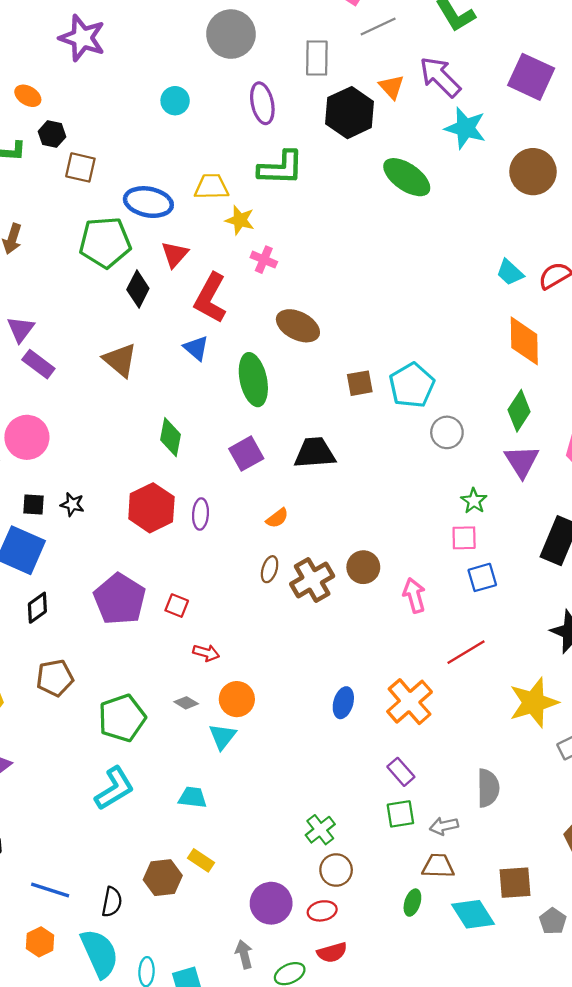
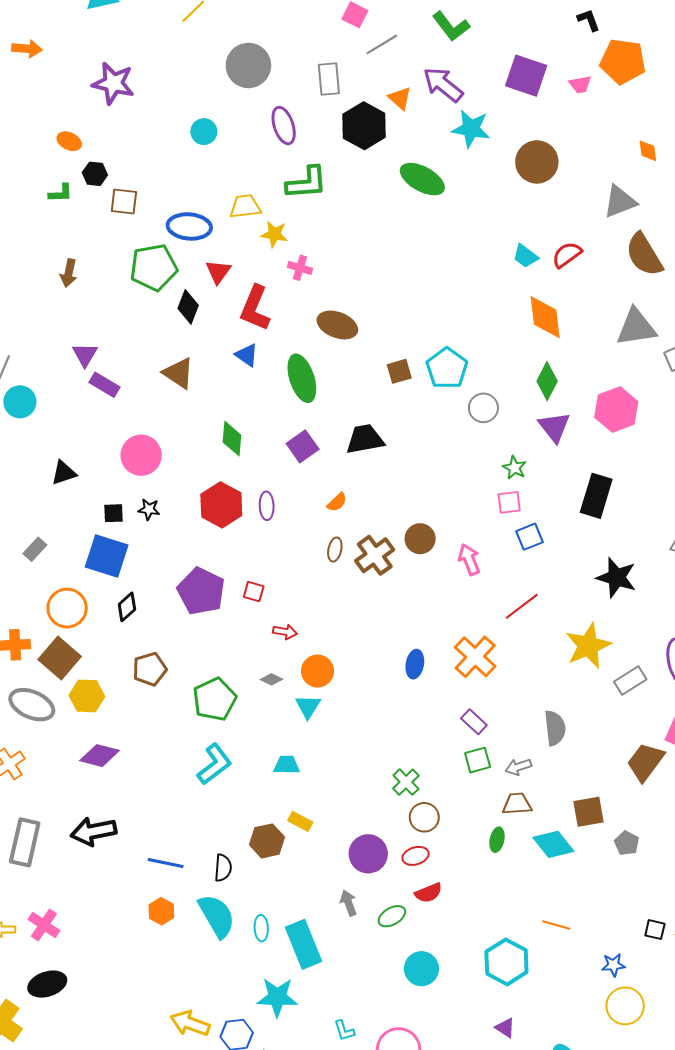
pink circle: (27, 437) -> (141, 455), moved

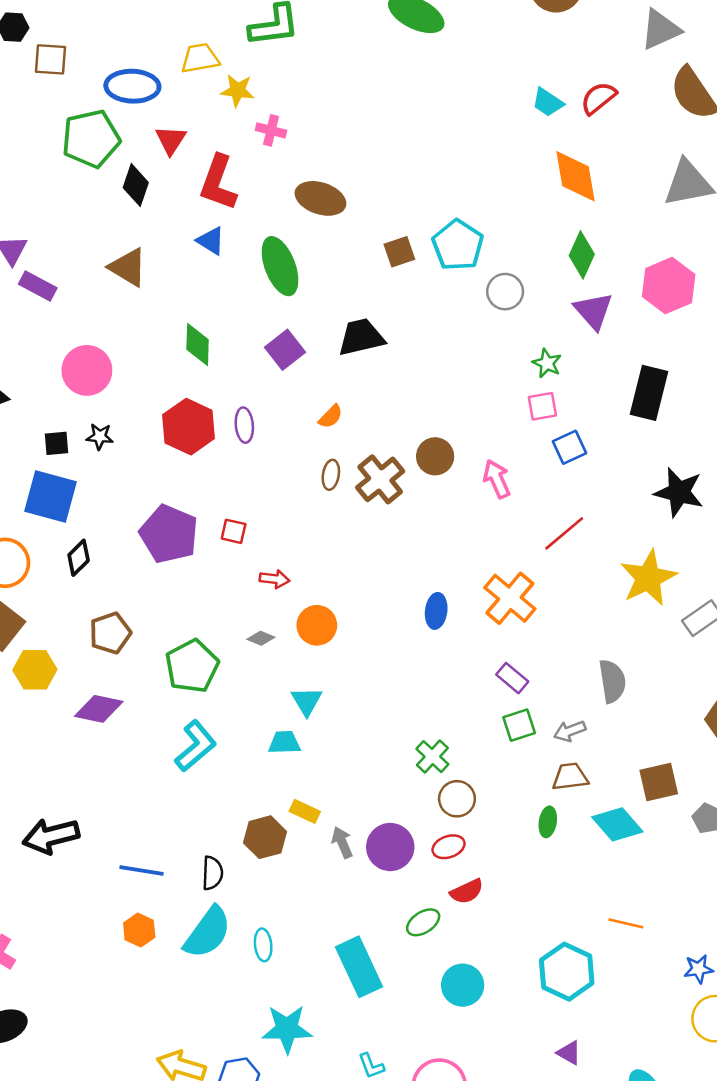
cyan triangle: (308, 706) -> (307, 701), moved
purple diamond: (100, 756) -> (99, 709), moved
gray arrow: (348, 903) -> (342, 842), moved
cyan semicircle: (217, 916) -> (208, 933), turned 69
cyan rectangle: (303, 944) -> (359, 967), moved

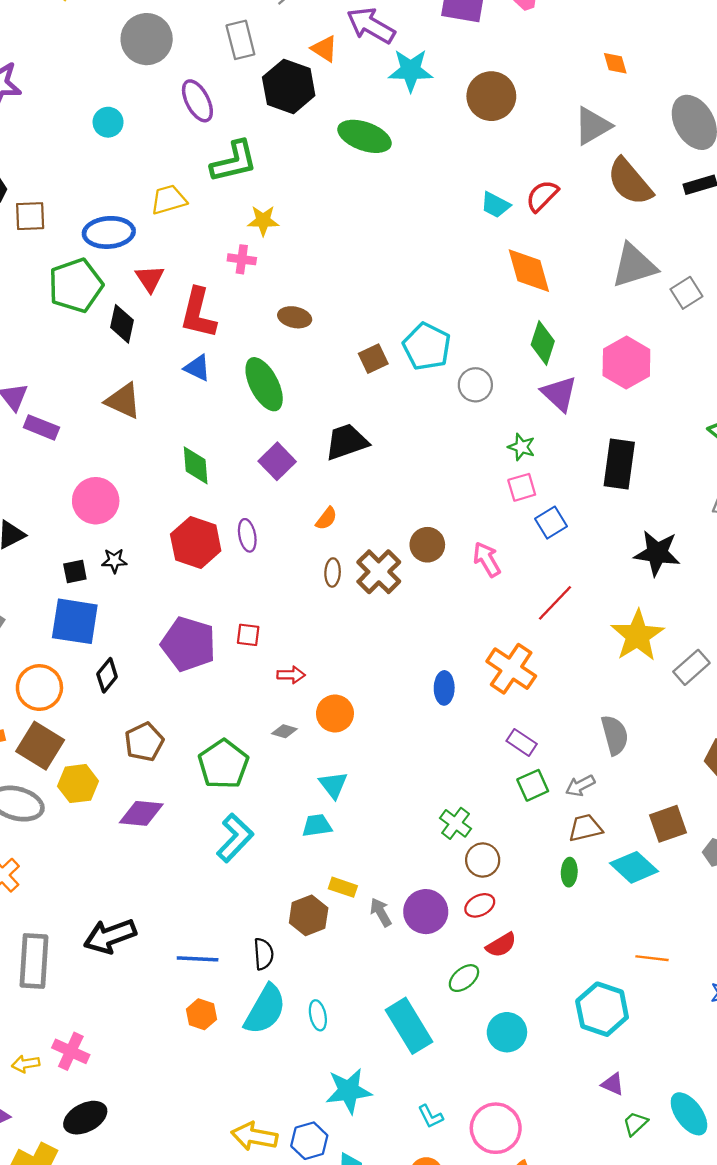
yellow star: (237, 91) -> (263, 221), moved
brown ellipse: (320, 198) -> (295, 317), size x0.7

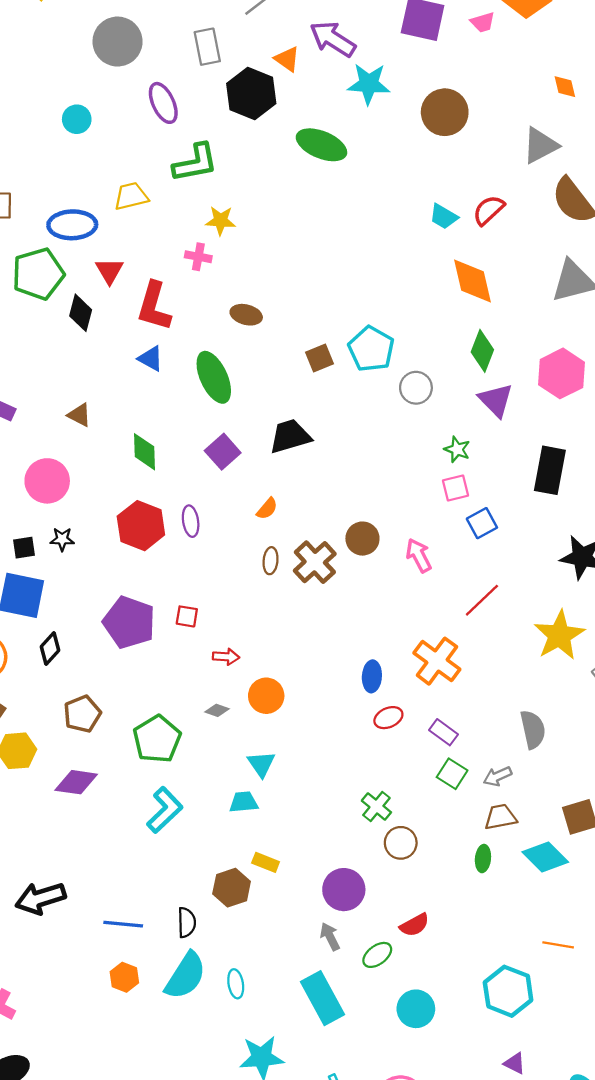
brown triangle: (123, 401) -> (79, 415), moved, size x0.7
green square: (533, 785) -> (452, 774), turned -36
red ellipse: (480, 905) -> (388, 718), moved
gray arrow: (381, 912) -> (330, 937), moved

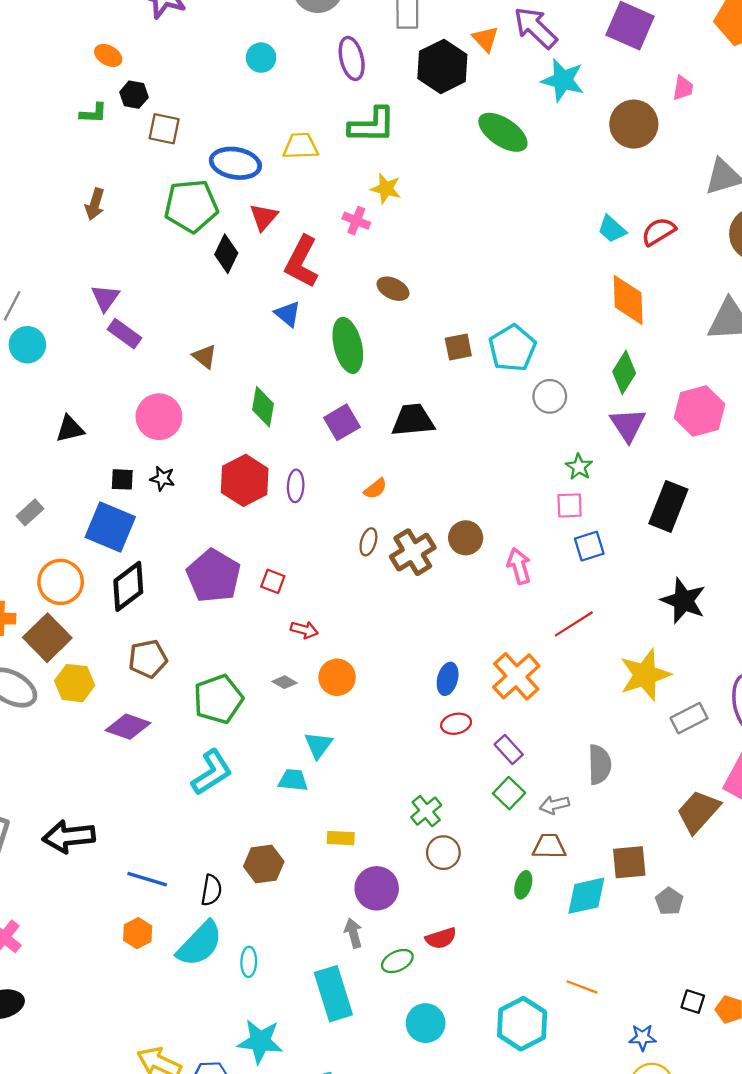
pink trapezoid: (483, 22) -> (683, 88), moved, turned -75
black diamond: (50, 649) -> (128, 586), size x1.5
cyan diamond: (545, 857) -> (586, 896), turned -69
yellow rectangle: (266, 862) -> (341, 838), moved, turned -30

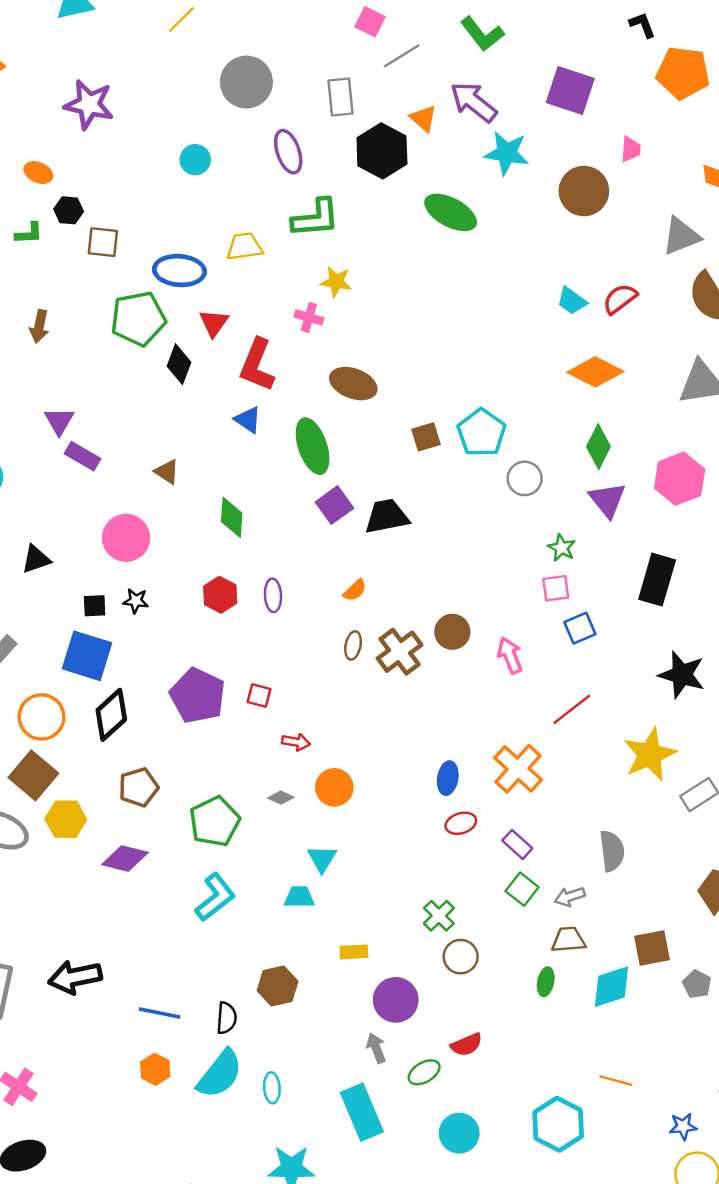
brown ellipse: (393, 289) -> (353, 384), size x1.4
orange diamond: (628, 300) -> (595, 372), turned -56
purple square: (342, 422) -> (334, 505), moved
red hexagon: (245, 480) -> (220, 595), size x0.7

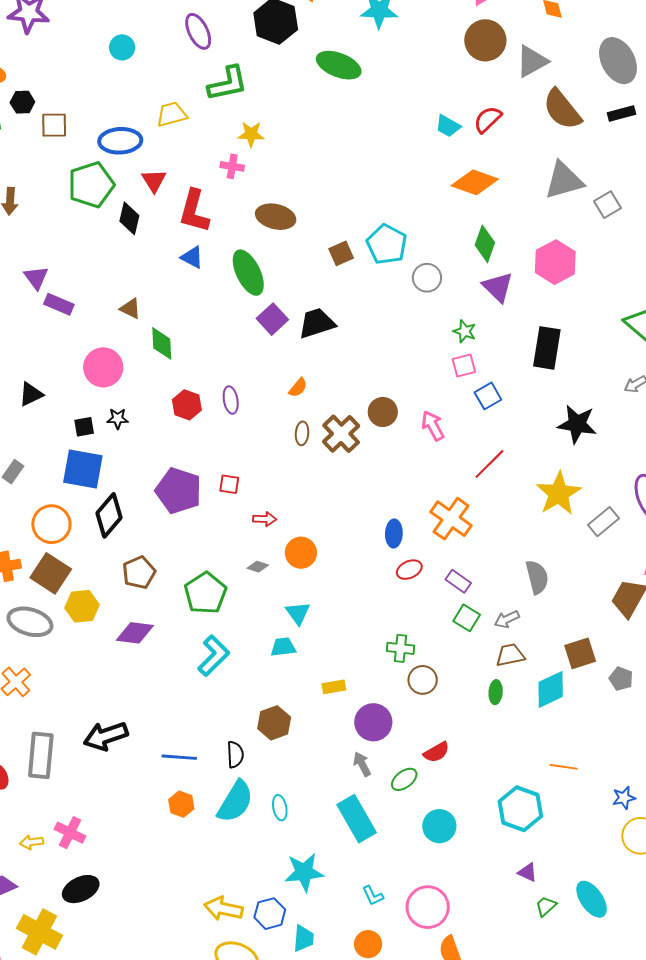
brown circle: (584, 191) -> (485, 40), moved
green diamond: (232, 517) -> (162, 343), moved
green cross: (439, 916) -> (400, 648), turned -32

